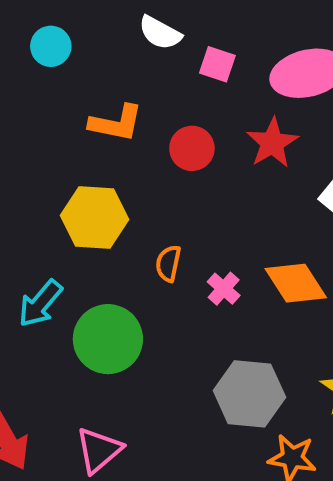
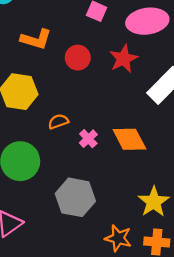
orange semicircle: (168, 263) -> (58, 121), turned 54
gray hexagon: (249, 394) -> (75, 197), moved

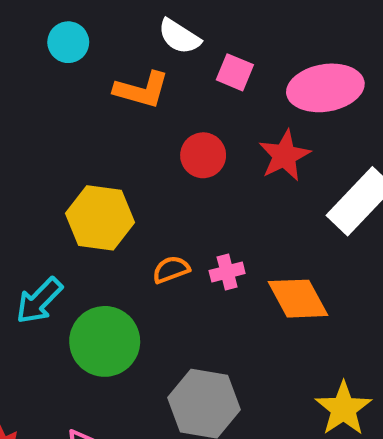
orange L-shape: (36, 39) -> (142, 90), moved
pink cross: (88, 139) -> (227, 272), moved, turned 30

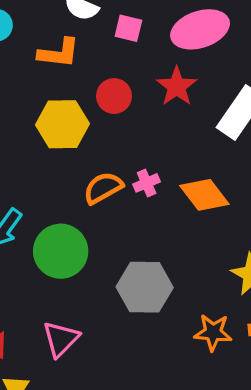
yellow hexagon: (100, 218) -> (62, 124), moved
orange semicircle: (171, 270) -> (103, 188), size x1.4

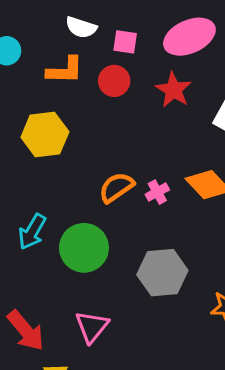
red circle: (114, 96) -> (114, 81), moved
yellow hexagon: (62, 124) -> (45, 135), moved
pink cross: (147, 183) -> (157, 192), moved

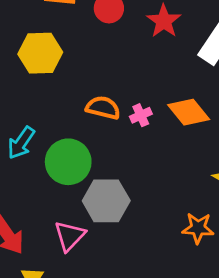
orange semicircle: (116, 187) -> (103, 108), turned 44
gray hexagon: (162, 273) -> (106, 201), moved

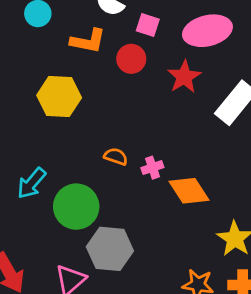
orange semicircle: (103, 108) -> (116, 157), size x0.7
orange diamond: (189, 112) -> (189, 191), moved

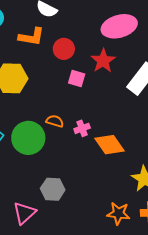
pink square: (148, 25) -> (77, 79), moved
green circle: (76, 207) -> (28, 138), moved
gray hexagon: (110, 249) -> (53, 189), size x0.7

